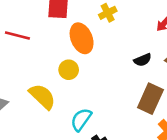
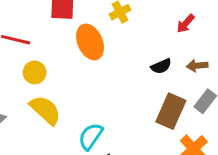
yellow circle: (69, 70) -> (35, 72), moved

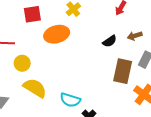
orange ellipse: (90, 42) -> (57, 34), turned -70
cyan semicircle: (91, 136) -> (70, 100), turned -96

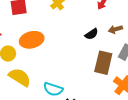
orange ellipse: (57, 34) -> (32, 40), moved

